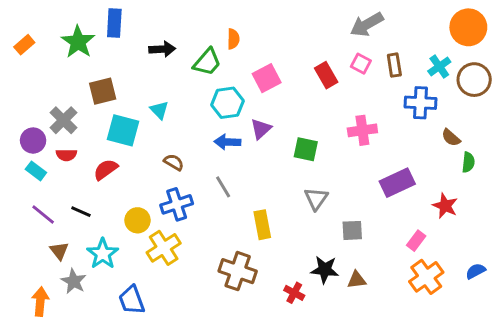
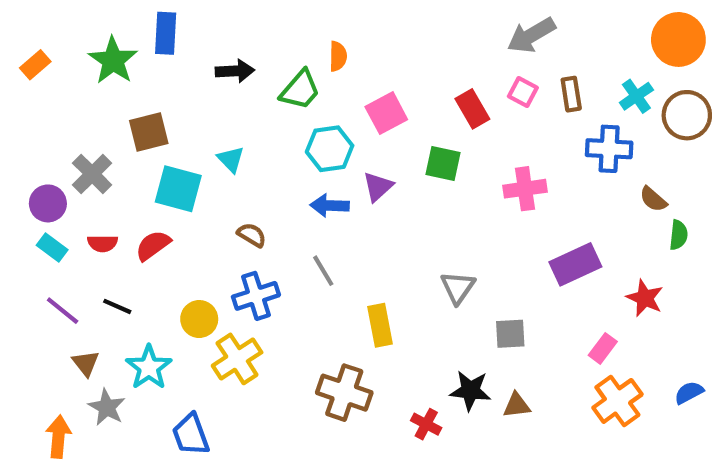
green square: (306, 149) -> (443, 163), moved
red semicircle: (66, 155) -> (103, 243), moved

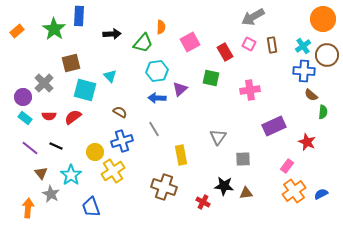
pink square: (386, 113) -> (190, 42), moved
blue cross: (609, 149) -> (304, 71), moved
blue semicircle: (689, 393) -> (321, 194), moved

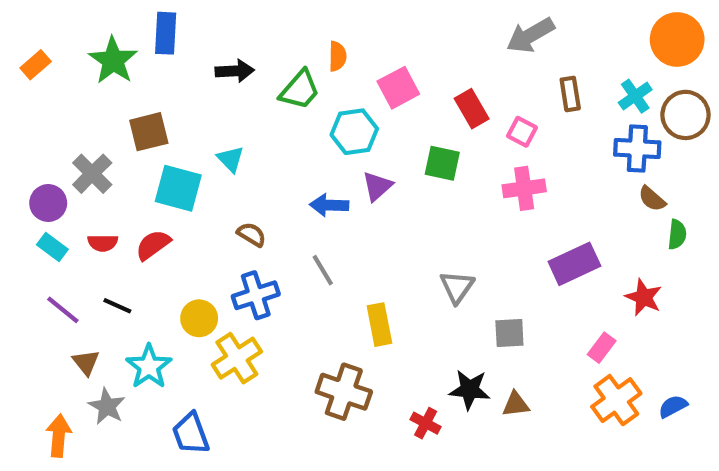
pink square: (249, 44) -> (522, 132), moved
cyan hexagon: (157, 71) -> (354, 132), moved

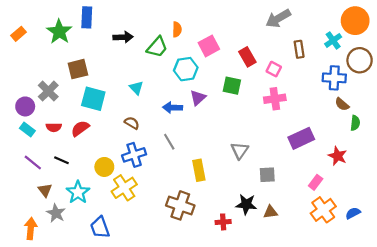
cyan cross: (635, 96) -> (333, 40), moved
cyan triangle: (231, 159) -> (136, 88), moved
red cross: (426, 423) -> (223, 222), turned -32

